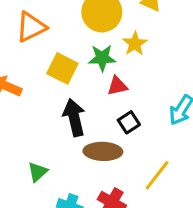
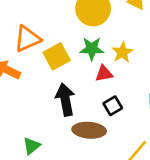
orange triangle: (31, 27) -> (27, 39), moved
yellow star: (135, 44) -> (122, 52), moved
yellow square: (62, 68) -> (57, 56), turned 32

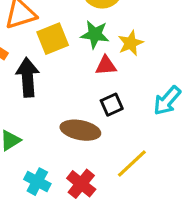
black arrow: (65, 100) -> (28, 77), moved

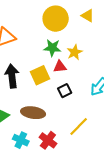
yellow square: (53, 39) -> (40, 75), moved
brown ellipse: (80, 130) -> (33, 113), moved

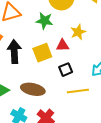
green star: (52, 48) -> (44, 21), moved
yellow line: (79, 126) -> (78, 91), moved, turned 35

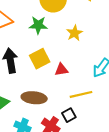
red triangle: (63, 45) -> (61, 70), moved
black square: (66, 70) -> (69, 115), moved

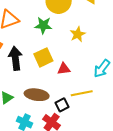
black square: (69, 115) -> (62, 105), moved

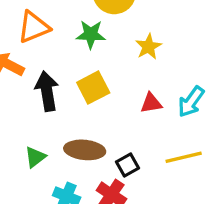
red triangle: (64, 69) -> (151, 103), moved
yellow line: (82, 93) -> (184, 157), moved

